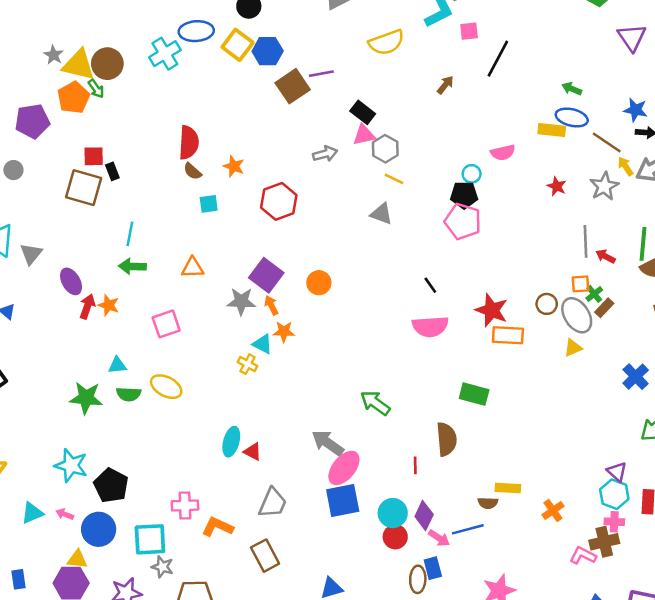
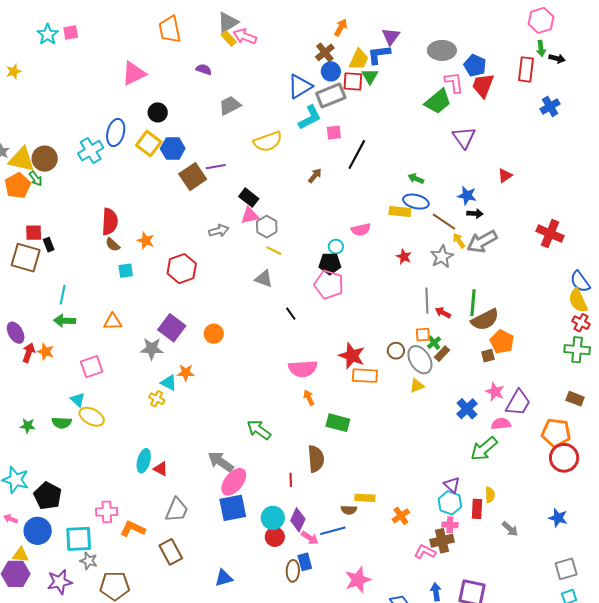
blue ellipse: (196, 31) -> (116, 133), turned -72
black line: (430, 285) -> (291, 314), moved
orange arrow: (271, 305) -> (309, 398), moved
cyan triangle: (117, 365) -> (78, 400), moved, turned 49
green star: (86, 398) -> (28, 426), size x0.6

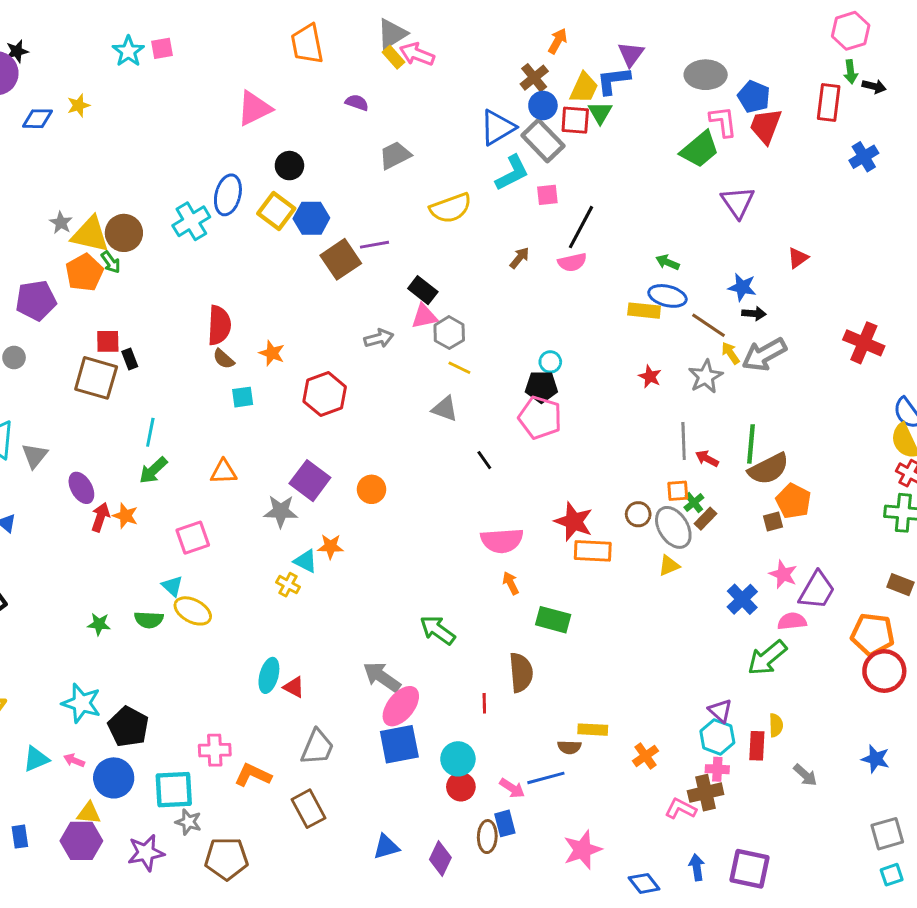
gray rectangle: (331, 95) -> (543, 141), turned 68
pink semicircle: (361, 230) -> (572, 262), moved
green arrow: (65, 321) -> (153, 470), turned -45
purple diamond: (298, 520) -> (440, 859), moved

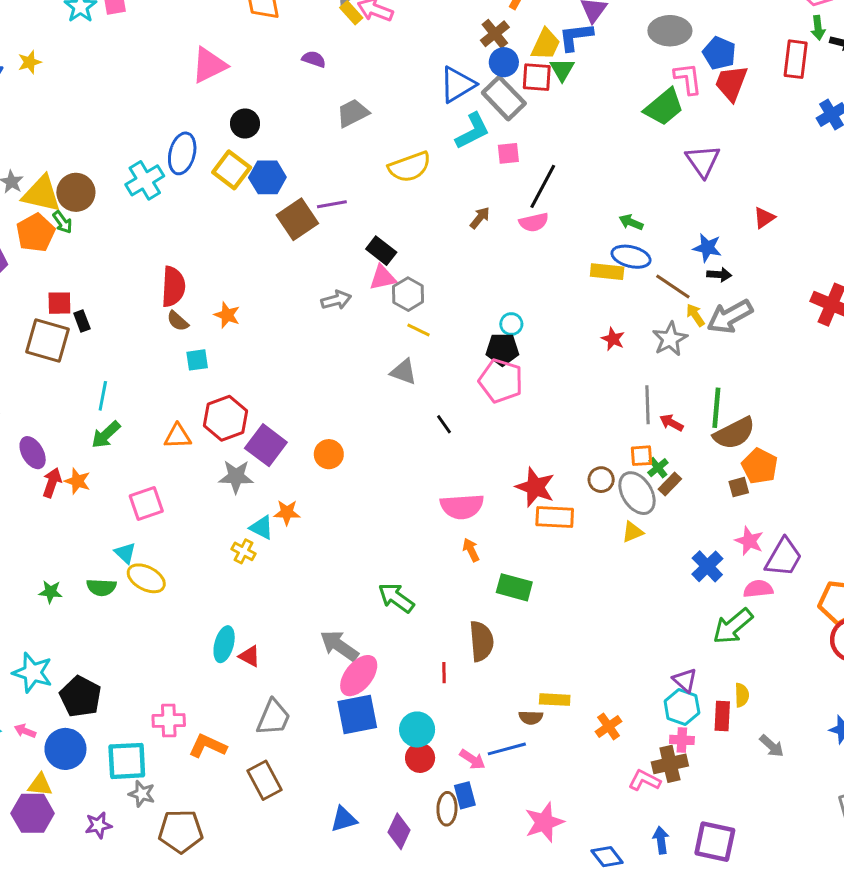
red hexagon: (325, 394) -> (226, 418), moved
purple star: (146, 853) -> (98, 825), size x0.7

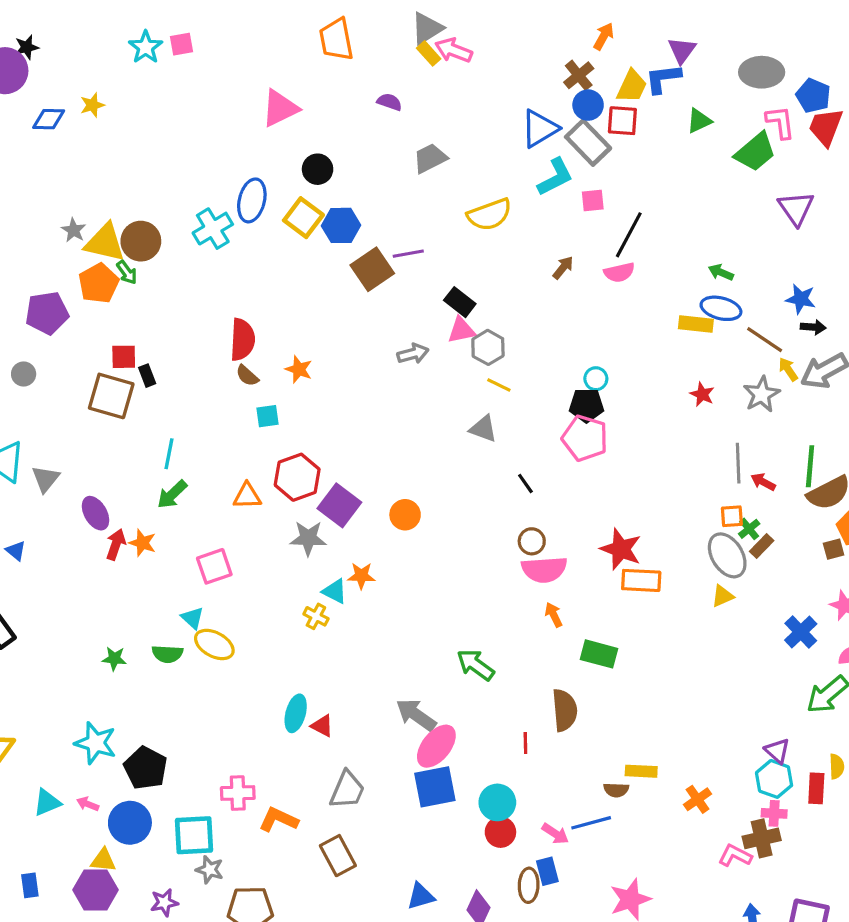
green triangle: (562, 70) -> (699, 121), moved, turned 35
brown circle: (601, 480) -> (532, 541), moved

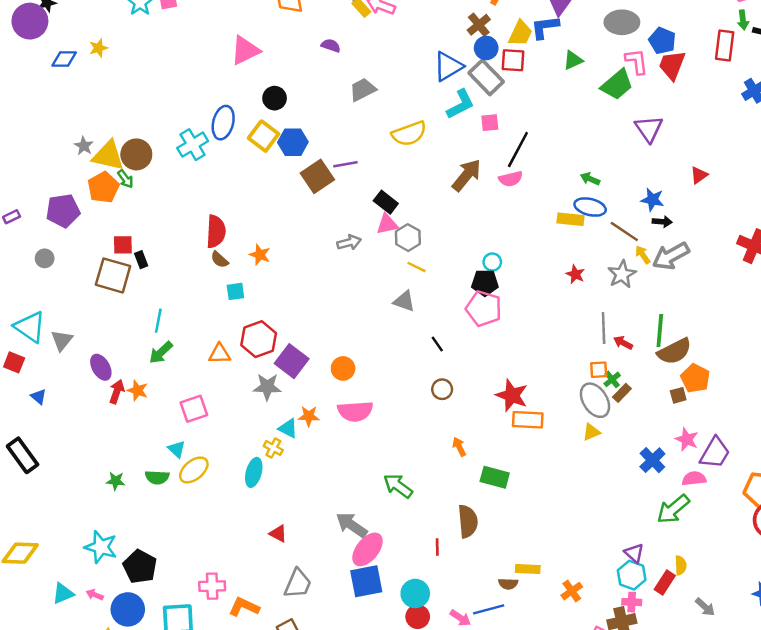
brown arrow: (563, 268) -> (467, 175), size x1.8
pink semicircle: (544, 569) -> (355, 411), moved
yellow ellipse: (214, 645) -> (194, 470), turned -68
cyan ellipse: (296, 713) -> (254, 472), moved
red rectangle: (816, 788) -> (665, 582), turned 30

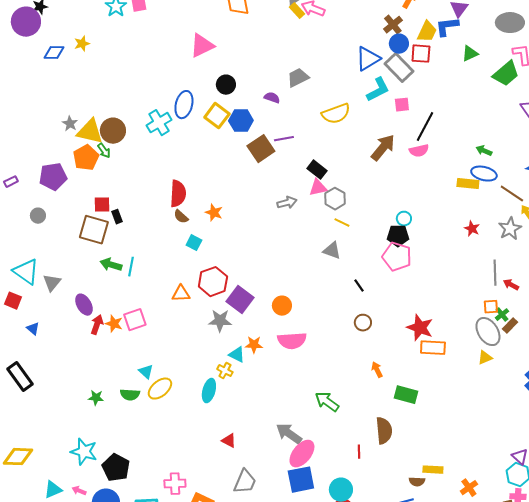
purple semicircle: (331, 46) -> (272, 98), moved
cyan square: (235, 291) -> (194, 243), turned 35
green arrow: (161, 353) -> (111, 265), moved, turned 60
pink square: (194, 409) -> (135, 320), moved

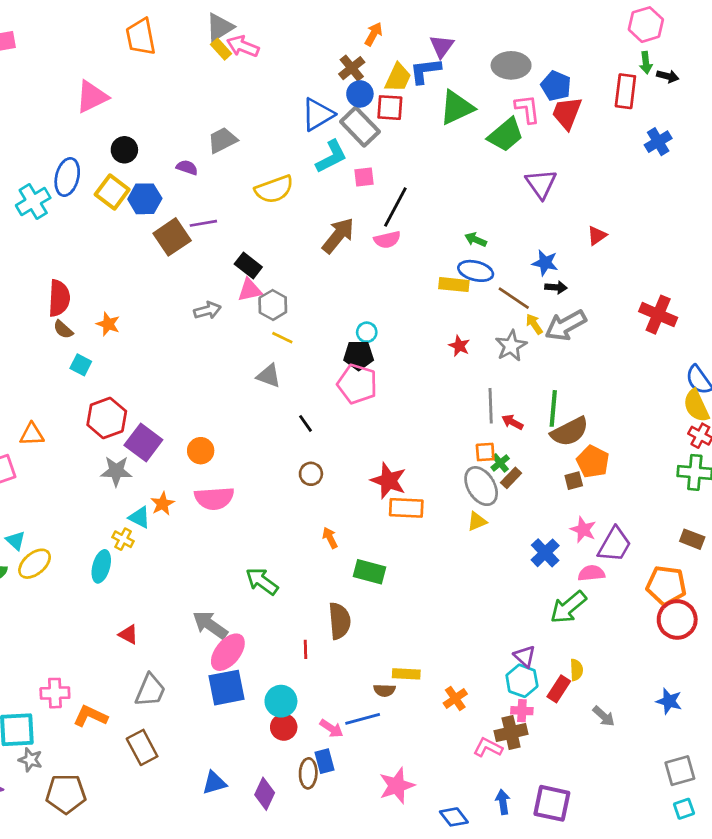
green triangle: (470, 54) -> (457, 108), size x1.6
orange triangle: (181, 294) -> (32, 434), moved
orange star: (254, 345) -> (163, 504), turned -30

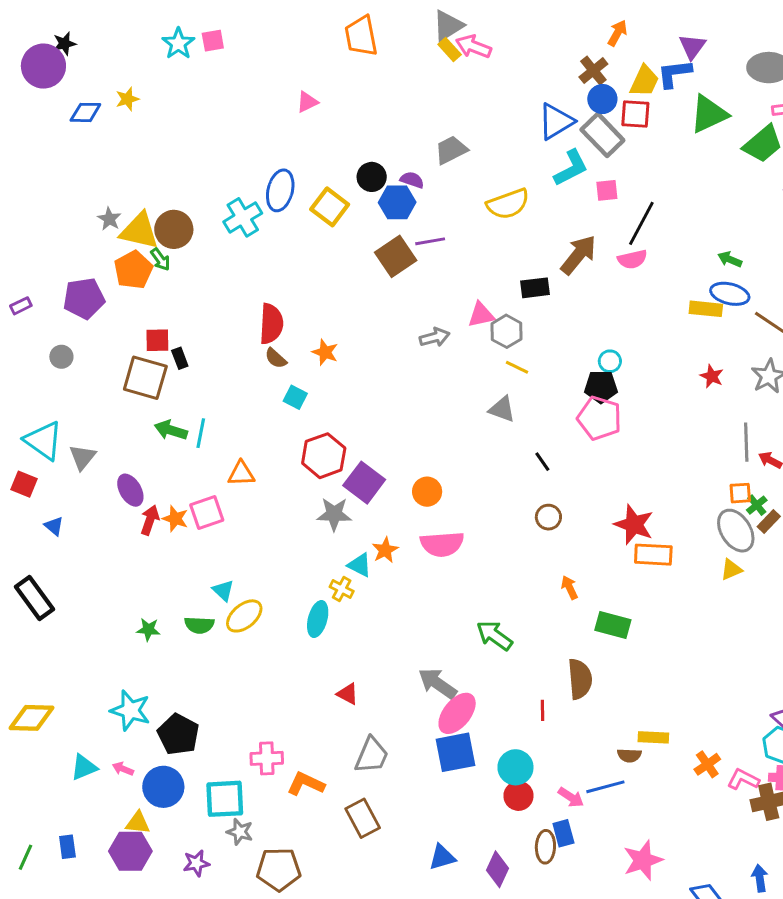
pink triangle: (92, 97) -> (307, 102), size x0.6
black circle: (124, 150) -> (372, 177), moved
blue hexagon: (145, 199) -> (397, 202), moved
black rectangle: (248, 266) -> (535, 288), moved, turned -45
pink L-shape: (488, 747) -> (743, 779), moved

